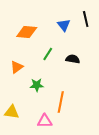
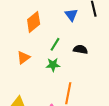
orange diamond: (27, 32) -> (34, 22), turned -45
green star: (37, 85) -> (53, 65), moved

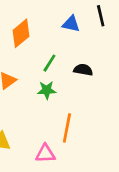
blue triangle: (71, 15) -> (71, 24), turned -40

